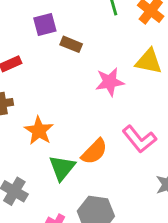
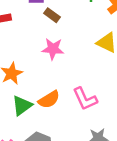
pink star: (110, 82) -> (53, 49), moved

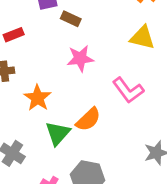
pink L-shape: (85, 99) -> (128, 90), moved

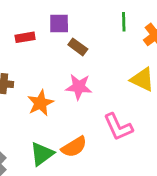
red rectangle: (14, 35) -> (25, 37), moved
orange star: (38, 98) -> (40, 103), moved

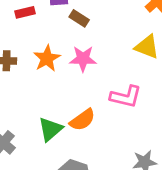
orange star: (40, 103) -> (47, 58), moved
pink L-shape: (118, 127) -> (126, 97), turned -48

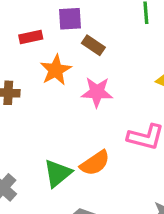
orange star: (47, 58) -> (56, 70), moved

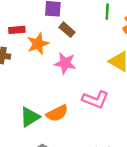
red rectangle: (31, 37) -> (17, 30), moved

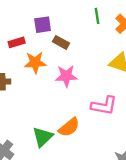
red rectangle: (17, 30) -> (17, 42), moved
orange star: (38, 44) -> (35, 62), turned 30

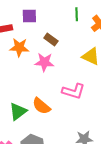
brown rectangle: (61, 42) -> (51, 40), moved
orange semicircle: (69, 127) -> (41, 106), turned 72

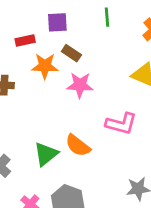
green line: (77, 14) -> (107, 17), moved
brown rectangle: (51, 40) -> (71, 53), moved

